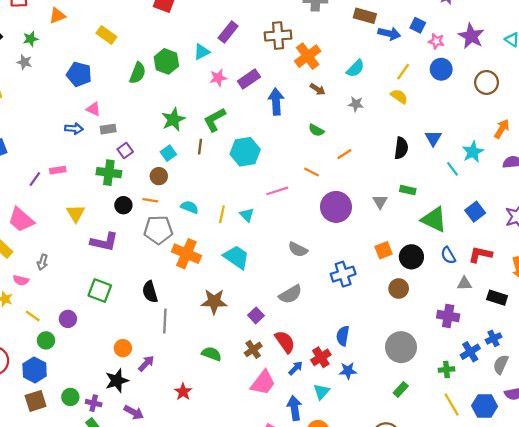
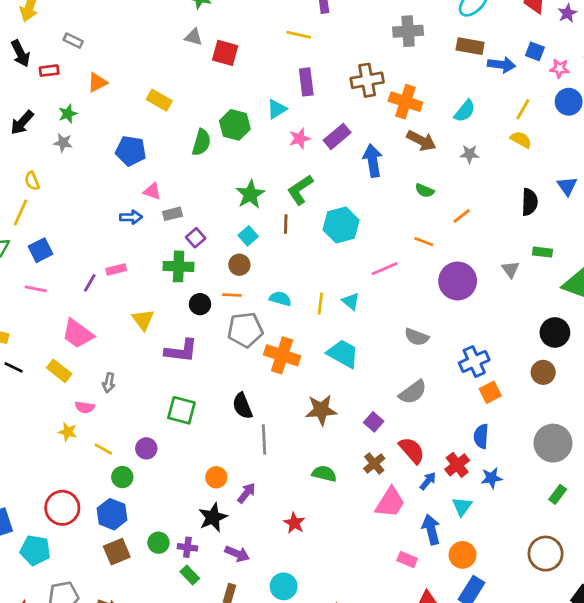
purple rectangle: (228, 32) -> (306, 82), turned -40
orange cross: (308, 56) -> (405, 102), turned -30
brown arrow: (318, 89) -> (421, 141), size x1.5
orange square: (384, 250) -> (490, 392), moved

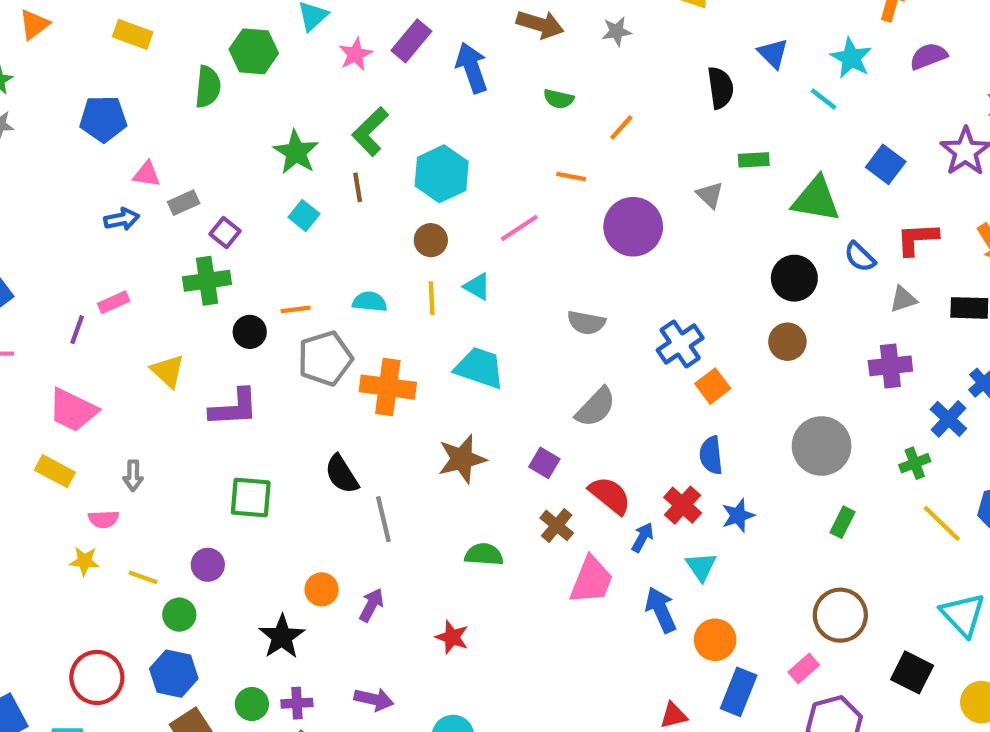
brown circle: (239, 265) -> (431, 240), moved
black star: (213, 517) -> (282, 637), moved
pink rectangle: (407, 559) -> (804, 668), moved, turned -54

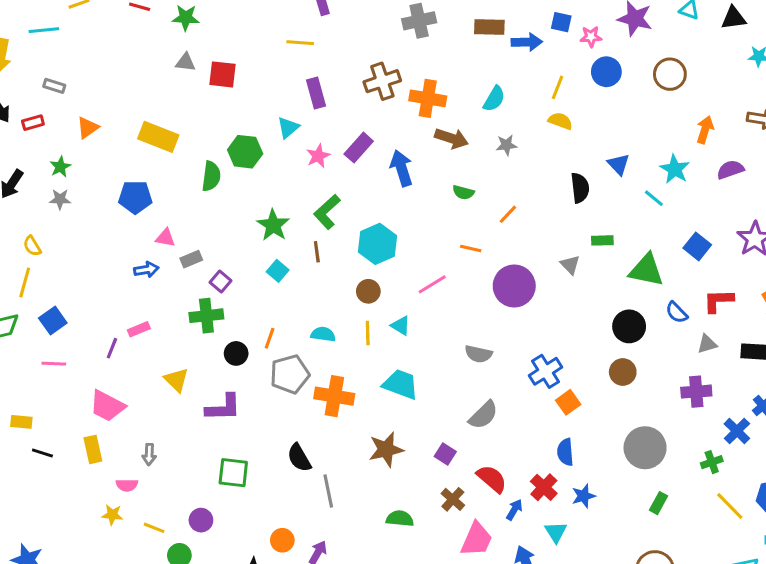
yellow rectangle: (133, 34) -> (158, 137), size x1.4
orange line: (296, 309) -> (270, 338), turned -65
yellow rectangle: (55, 471) -> (93, 449), turned 48

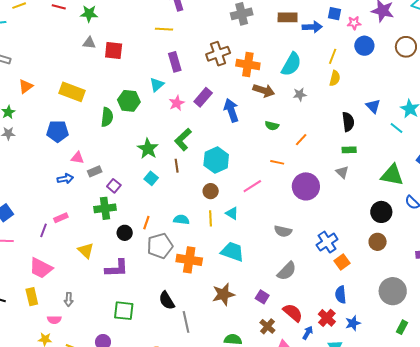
cyan semicircle: (494, 99) -> (291, 64), size x1.4
yellow semicircle: (560, 121) -> (335, 78), turned 84
green rectangle: (602, 240) -> (349, 150), moved

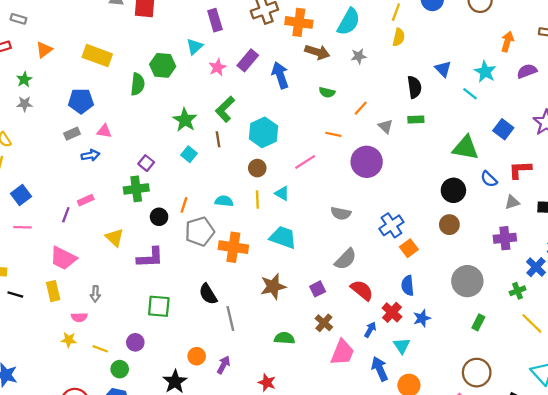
gray rectangle: (95, 171) -> (72, 134), moved
gray triangle: (342, 172) -> (386, 126), moved
purple square: (262, 297) -> (318, 289), turned 32
red semicircle: (293, 313) -> (362, 290), moved

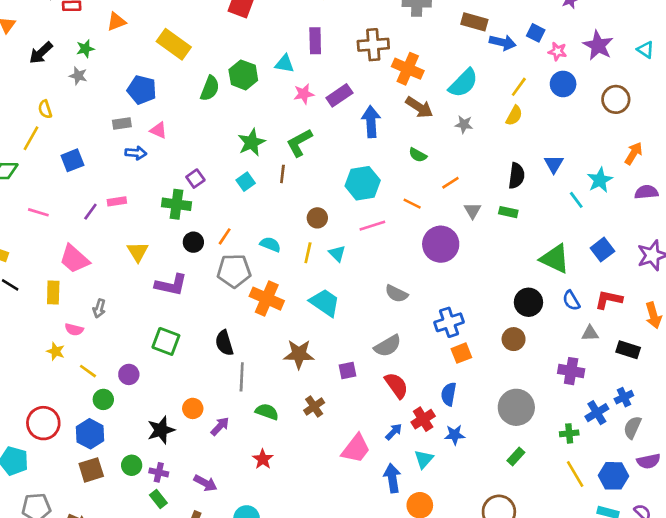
cyan triangle: (195, 46) -> (285, 64), turned 36
cyan hexagon: (263, 132) -> (363, 183), moved
blue square: (21, 195) -> (72, 160), moved
brown cross: (324, 323) -> (314, 407), moved
green semicircle: (284, 338) -> (267, 412), moved

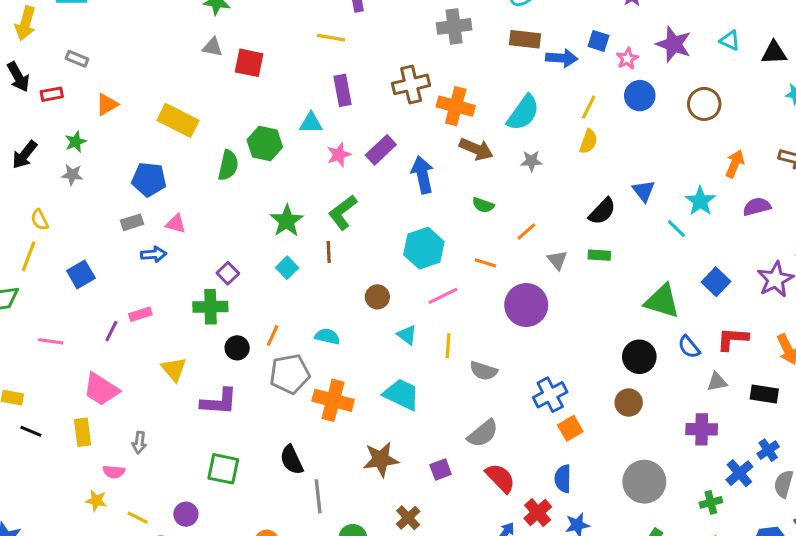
pink star: (557, 51) -> (627, 59), turned -30
black semicircle: (516, 176) -> (602, 211), turned 45
yellow line: (308, 253) -> (448, 346), moved

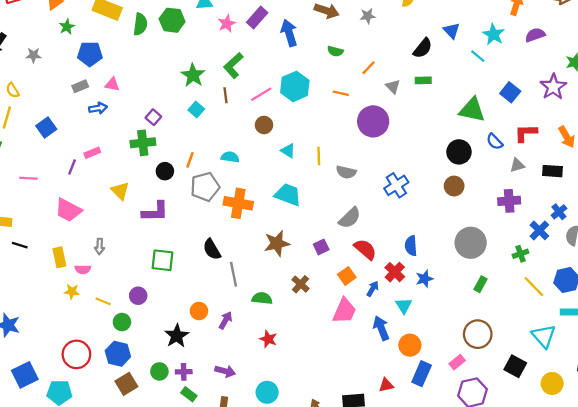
green star: (76, 142) -> (67, 27), moved
green semicircle: (228, 165) -> (140, 24), moved
pink line: (443, 296) -> (261, 94), moved
orange square: (570, 428) -> (347, 276), moved
yellow rectangle: (83, 432) -> (59, 257), moved

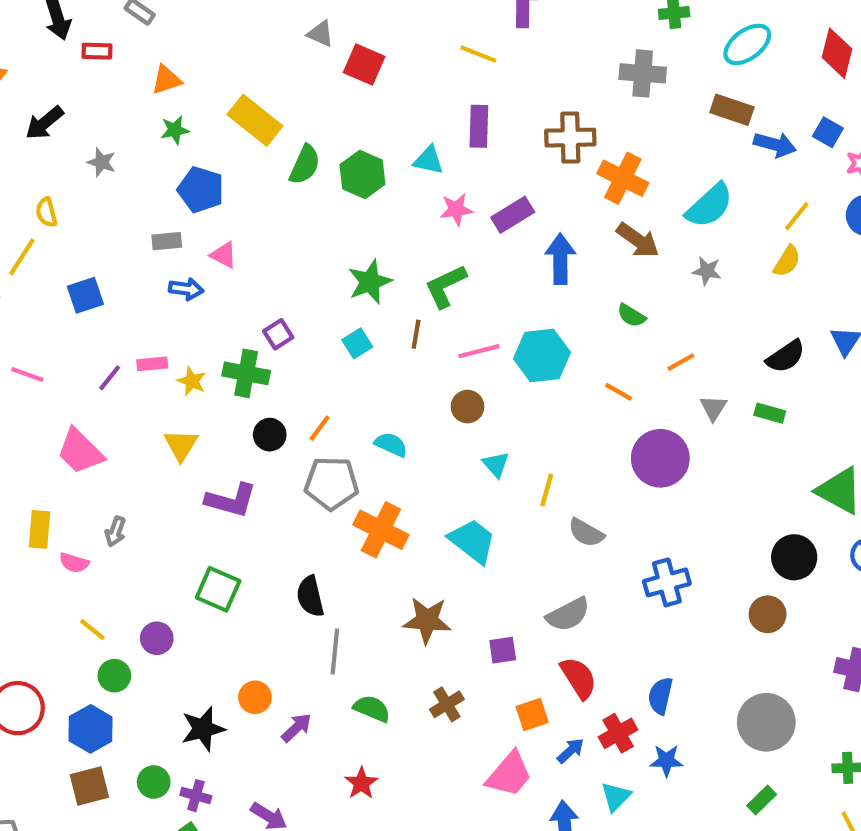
yellow star: (72, 292) -> (192, 381), moved

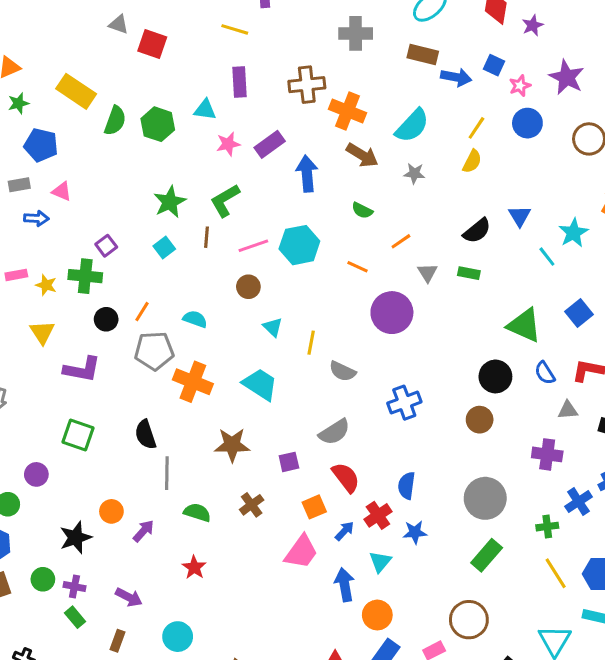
green rectangle: (762, 800) -> (487, 555), size x1.5

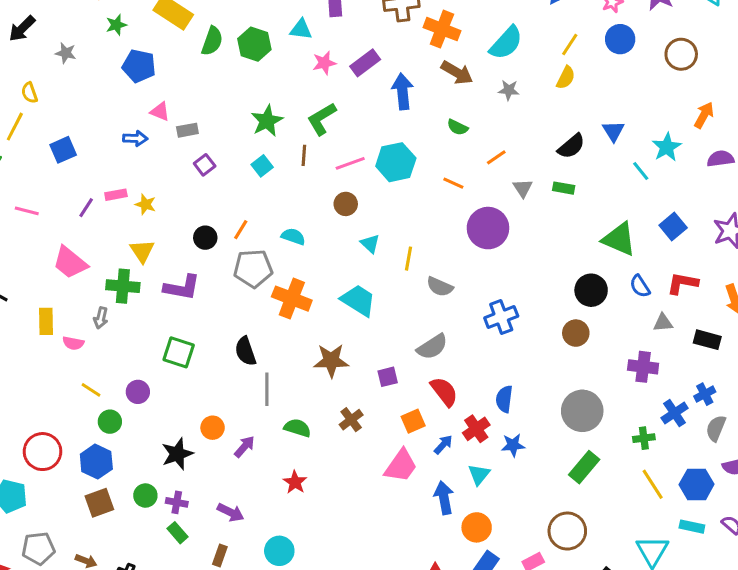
gray rectangle: (19, 185) -> (187, 130), moved
green cross: (85, 276) -> (123, 286), moved

